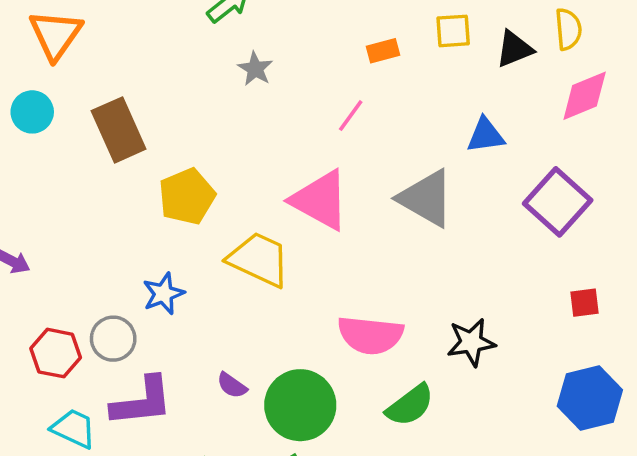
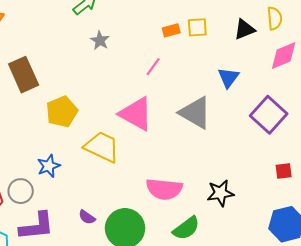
yellow square: (453, 31) -> (197, 27), moved
blue triangle: (486, 135) -> (228, 78), turned -45

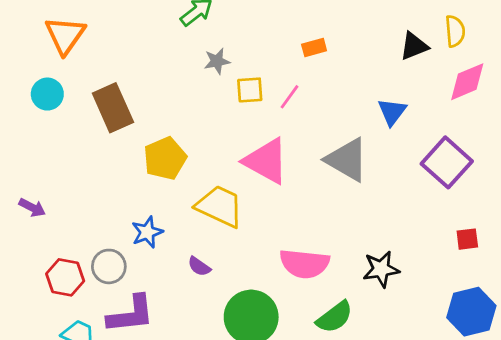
yellow square: (197, 27) -> (250, 90), moved
gray star: (100, 40) -> (217, 61), turned 30
purple semicircle: (87, 217) -> (199, 266), moved

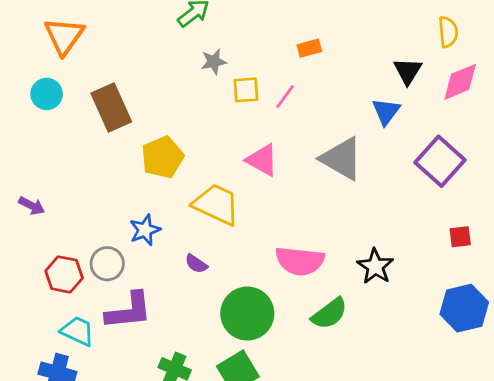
black triangle: (414, 46) -> (408, 71), moved, turned -36
pink triangle: (266, 161) -> (262, 160), size x0.7
black star: (381, 269) -> (375, 266), turned -30

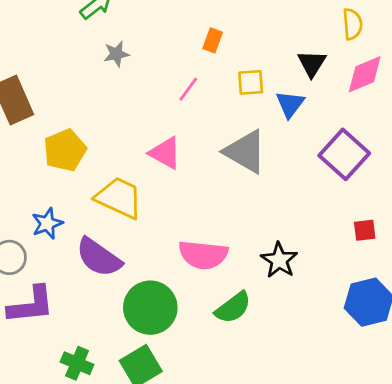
orange rectangle: (309, 48) -> (213, 40), turned -55
yellow square: (246, 90) -> (251, 82), moved
purple semicircle: (196, 264) -> (99, 257), size x2.0

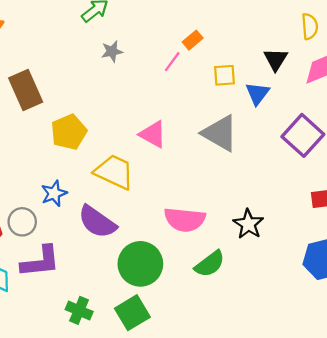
orange rectangle: (213, 40) -> (193, 40), turned 30
pink line: (188, 89) -> (172, 62), moved

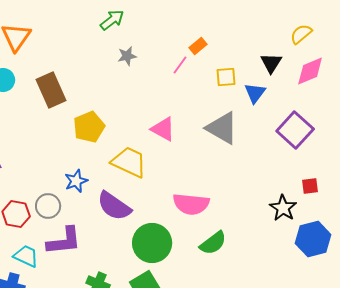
yellow semicircle: (310, 26) -> (301, 34), turned -125
black star: (248, 224) -> (283, 208), moved

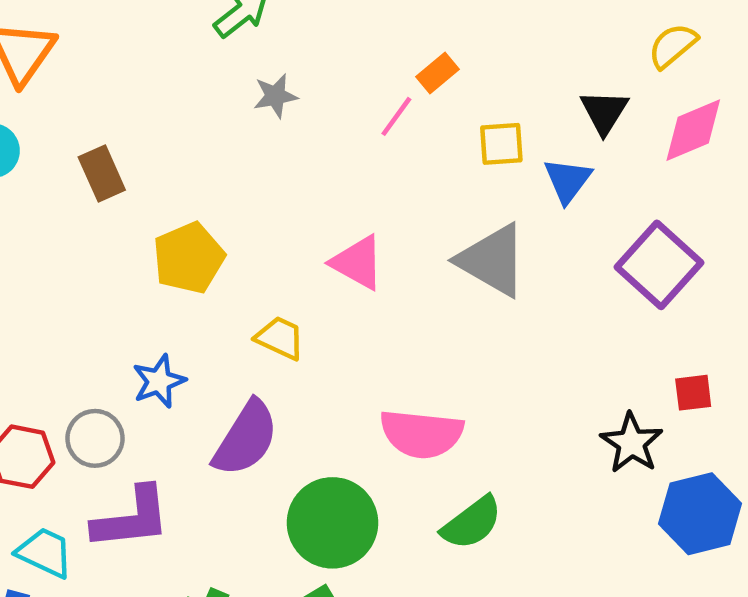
brown rectangle: (51, 90) -> (102, 174), size x0.7
yellow trapezoid: (129, 162) -> (280, 338), size x0.6
purple semicircle: (114, 206) -> (246, 438), turned -93

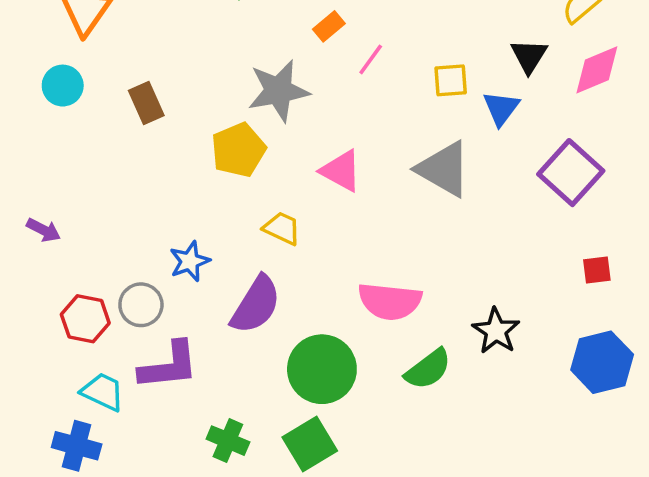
orange rectangle: (437, 73) -> (329, 26), moved
gray star: (275, 96) -> (278, 91), moved, size x1.8
yellow pentagon: (189, 258) -> (238, 150), moved
black star: (632, 443) -> (496, 331), moved

